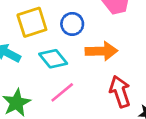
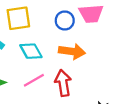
blue circle: (72, 24) -> (65, 21), moved
red arrow: (120, 92) -> (63, 83), moved

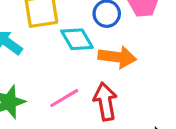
cyan diamond: (31, 51) -> (77, 39), moved

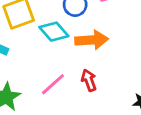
red arrow: (105, 101) -> (89, 80), size x0.7

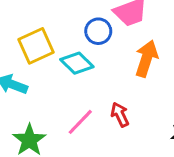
orange arrow: (92, 40) -> (146, 59), moved, turned -64

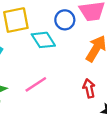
red arrow: (120, 114) -> (89, 88), moved

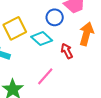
red arrow: (89, 88) -> (67, 51), moved

